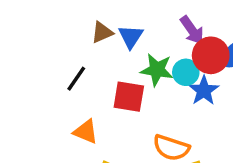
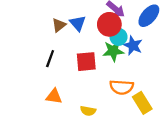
red circle: (211, 55) -> (109, 24), moved
green star: (157, 70) -> (113, 51), moved
orange triangle: (86, 132) -> (54, 96), moved

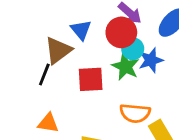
brown triangle: (59, 25) -> (58, 50), moved, size x1.5
blue star: (133, 45) -> (151, 60), turned 30
green star: (113, 51) -> (126, 67), turned 30

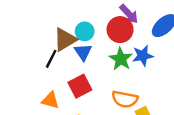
blue triangle: (81, 30) -> (83, 52), moved
cyan circle: (133, 49) -> (85, 31), moved
red square: (91, 79) -> (80, 86), moved, turned -30

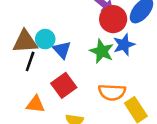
red circle: (120, 30) -> (113, 19), moved
cyan circle: (85, 31) -> (45, 39), moved
brown triangle: (65, 40) -> (25, 42), moved, turned 35

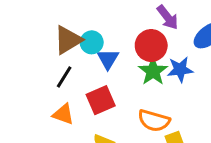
red circle: (113, 19) -> (151, 46), moved
brown triangle: (25, 42) -> (68, 40), turned -40
black line: (30, 61) -> (64, 77), moved

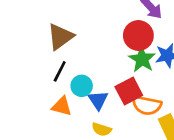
cyan circle: (92, 42) -> (82, 86), moved
blue triangle: (108, 59) -> (98, 100), moved
red square: (101, 100) -> (129, 91), moved

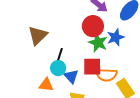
black line: (60, 71) -> (60, 56), moved
red square: (129, 91) -> (92, 67), turned 36

